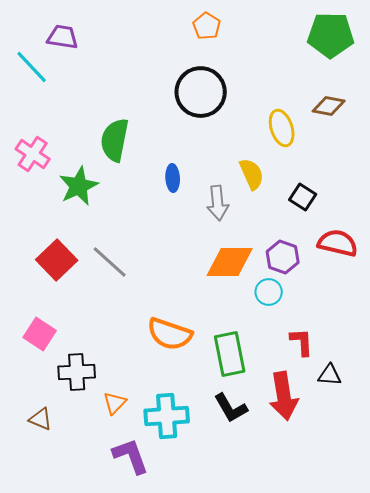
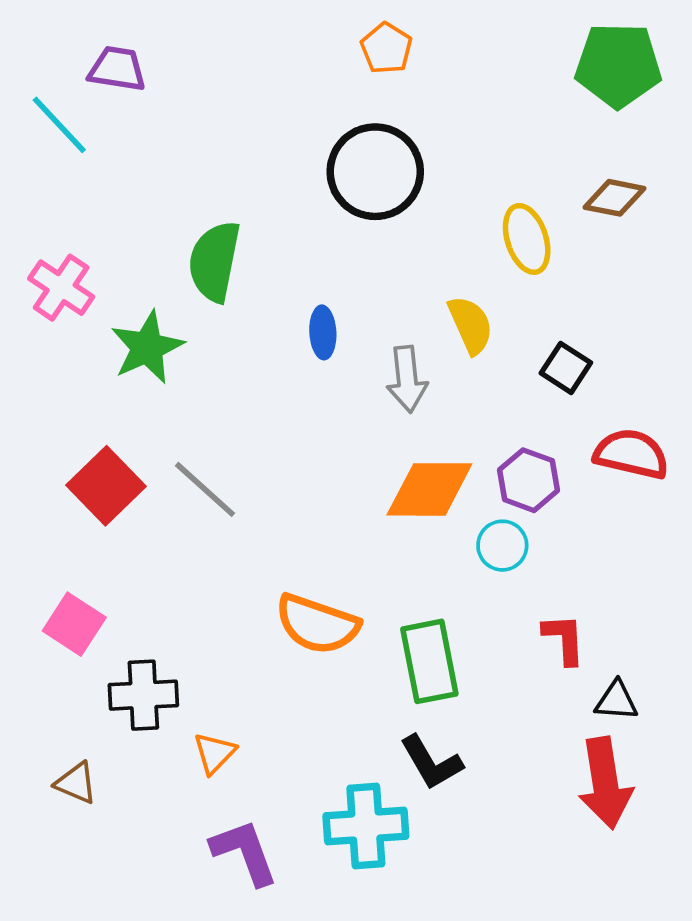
red arrow: (284, 396) -> (605, 783), moved
cyan cross: (167, 416) -> (366, 826), moved

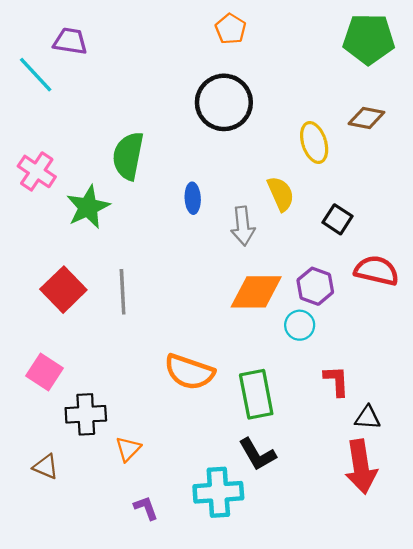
gray line: (205, 489) -> (123, 292), turned 45
purple L-shape: (244, 852) -> (146, 508), size x0.6

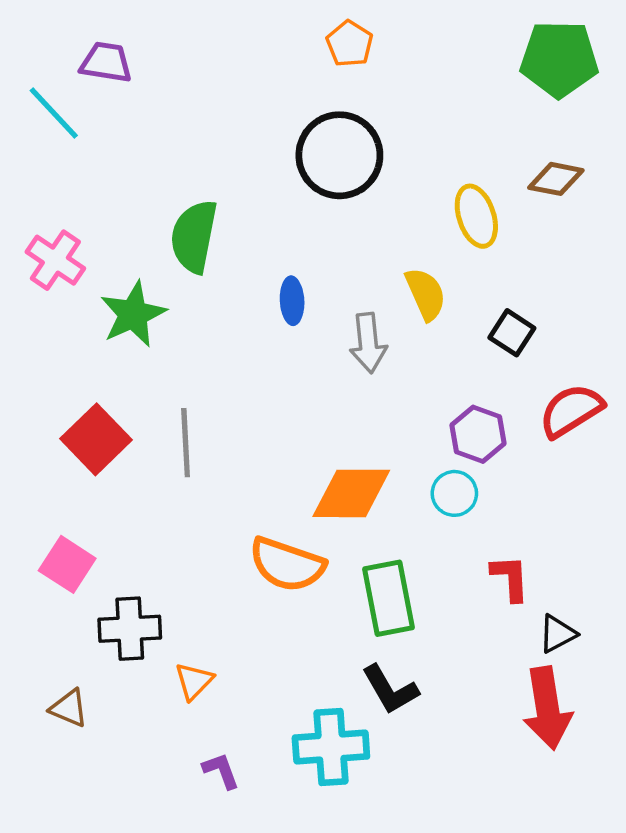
red semicircle: (377, 271) -> (571, 411), turned -45
orange diamond: (256, 292) -> (351, 493), moved
black triangle: (368, 418) -> (557, 634), turned -32

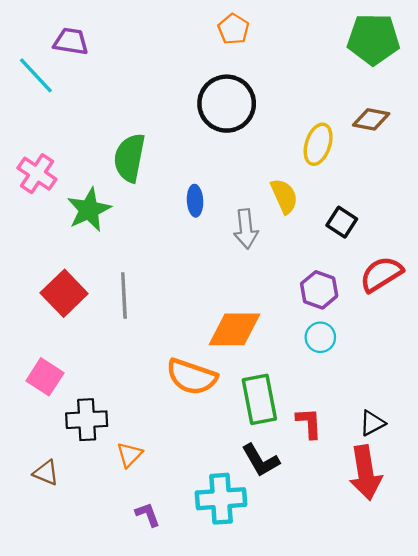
yellow ellipse: (476, 216) -> (318, 144), turned 36
cyan circle: (454, 493) -> (320, 337), moved
red L-shape: (510, 578) -> (309, 423), moved

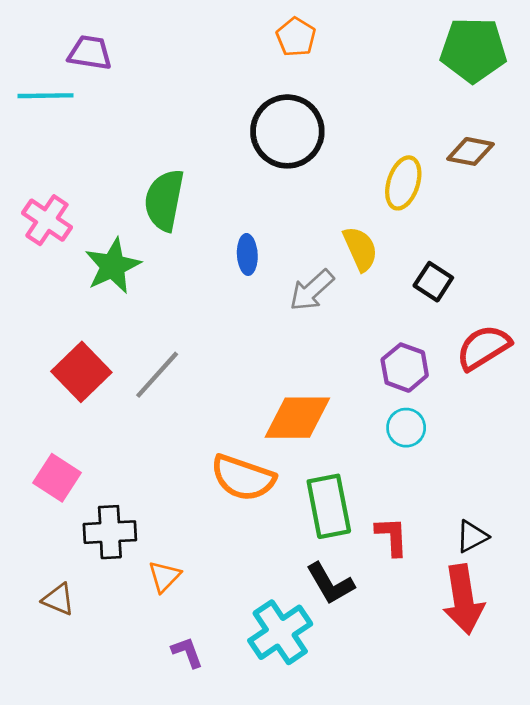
cyan line: (36, 75) -> (46, 96), turned -48
gray arrow: (246, 229) -> (312, 290), turned 54
gray line: (124, 295) -> (157, 375), turned 45
cyan cross: (221, 499) -> (280, 632), turned -30

